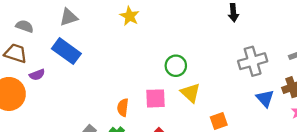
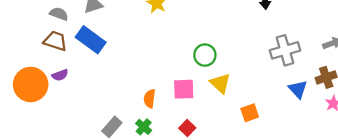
gray semicircle: (25, 26) -> (59, 14), moved
brown trapezoid: (16, 53) -> (55, 41), moved
purple semicircle: (37, 75) -> (60, 75), moved

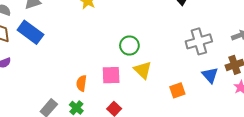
orange square: (250, 113) -> (177, 90), moved

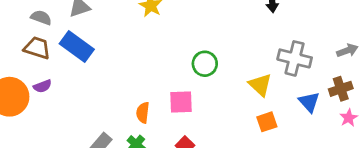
gray cross: (199, 41) -> (295, 58), turned 30
yellow triangle: (143, 70) -> (260, 85), moved

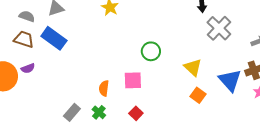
gray cross: (295, 58) -> (219, 28), moved, turned 30
blue triangle: (309, 102) -> (230, 80), size x1.4
orange square: (267, 122) -> (198, 95), turned -35

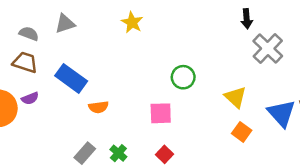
blue rectangle: (54, 38) -> (71, 78), moved
orange semicircle: (104, 88) -> (98, 107), moved, turned -105

